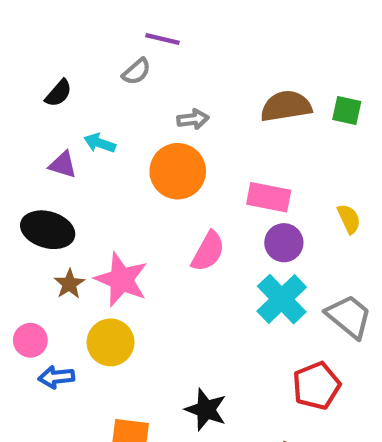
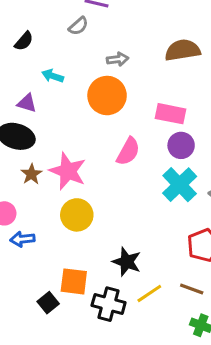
purple triangle: (63, 165) -> (27, 103), moved
yellow circle: (111, 342) -> (77, 215), moved

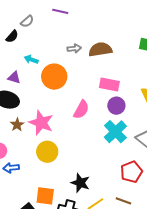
gray semicircle: (78, 26) -> (27, 21), moved
brown semicircle: (183, 50) -> (100, 49), moved
orange circle: (107, 96) -> (54, 77), moved

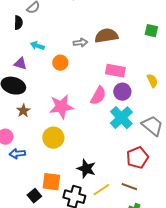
black semicircle: (12, 36) -> (18, 23), turned -40
gray arrow: (74, 48) -> (80, 43), moved
orange circle: (54, 77) -> (60, 63), size x0.6
pink semicircle: (81, 110) -> (98, 96), moved
pink star: (41, 123) -> (61, 107), moved, turned -30

